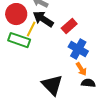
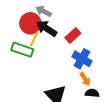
red circle: (16, 14) -> (30, 23), moved

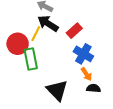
red circle: (30, 23) -> (18, 44), moved
green rectangle: (22, 50) -> (31, 59), moved, turned 60

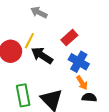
black arrow: (48, 24) -> (42, 55), moved
green rectangle: (31, 59) -> (23, 95), moved

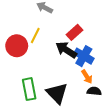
black arrow: (42, 55) -> (66, 50), moved

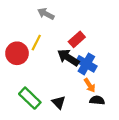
green rectangle: (29, 89) -> (30, 98), turned -35
black triangle: (57, 93) -> (59, 102), size x0.6

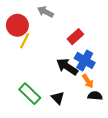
yellow line: (36, 43) -> (25, 41), moved
red circle: (17, 53) -> (17, 25), moved
black arrow: (68, 58) -> (67, 67), moved

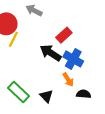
black arrow: (67, 67) -> (51, 53), moved
orange arrow: (88, 81) -> (68, 80), moved

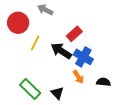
yellow line: (13, 39) -> (35, 43), moved
black semicircle: (84, 94) -> (103, 82), moved

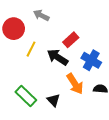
blue cross: (83, 57) -> (91, 60), moved
orange arrow: (78, 77) -> (75, 84), size x1.5

